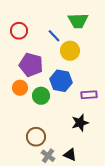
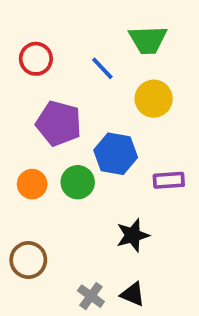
yellow circle: (70, 51) -> (154, 99), moved
orange circle: (20, 88) -> (32, 184), moved
black star: (80, 123) -> (133, 235), moved
brown circle: (36, 137) -> (28, 260), moved

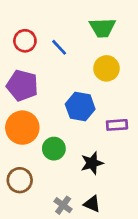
blue line: (102, 68) -> (59, 47), moved
purple pentagon: (59, 123) -> (22, 85), moved
green circle: (78, 182) -> (54, 149), moved
orange circle: (32, 184) -> (22, 128), size x1.6

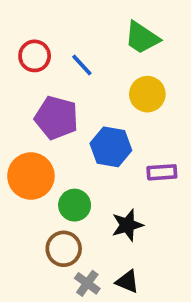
green trapezoid: (103, 28) -> (142, 38), turned 36
purple pentagon: (22, 85) -> (56, 118), moved
brown circle: (20, 180) -> (64, 249), moved

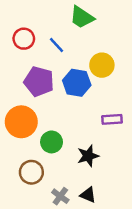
green trapezoid: (142, 38) -> (82, 17), moved
blue hexagon: (111, 147) -> (77, 83), moved
brown circle: (64, 249) -> (31, 172), moved

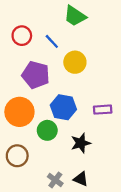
yellow circle: (102, 65) -> (75, 62), moved
blue hexagon: (77, 83) -> (63, 107), moved
brown circle: (31, 172) -> (17, 156), moved

